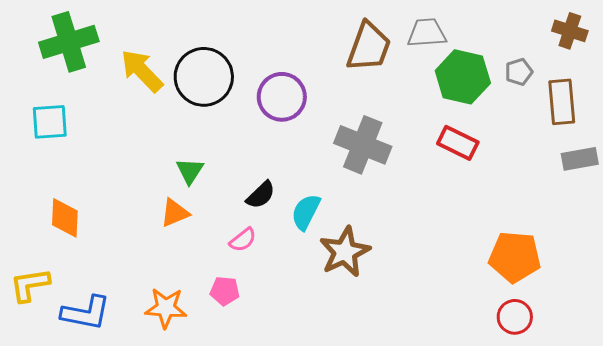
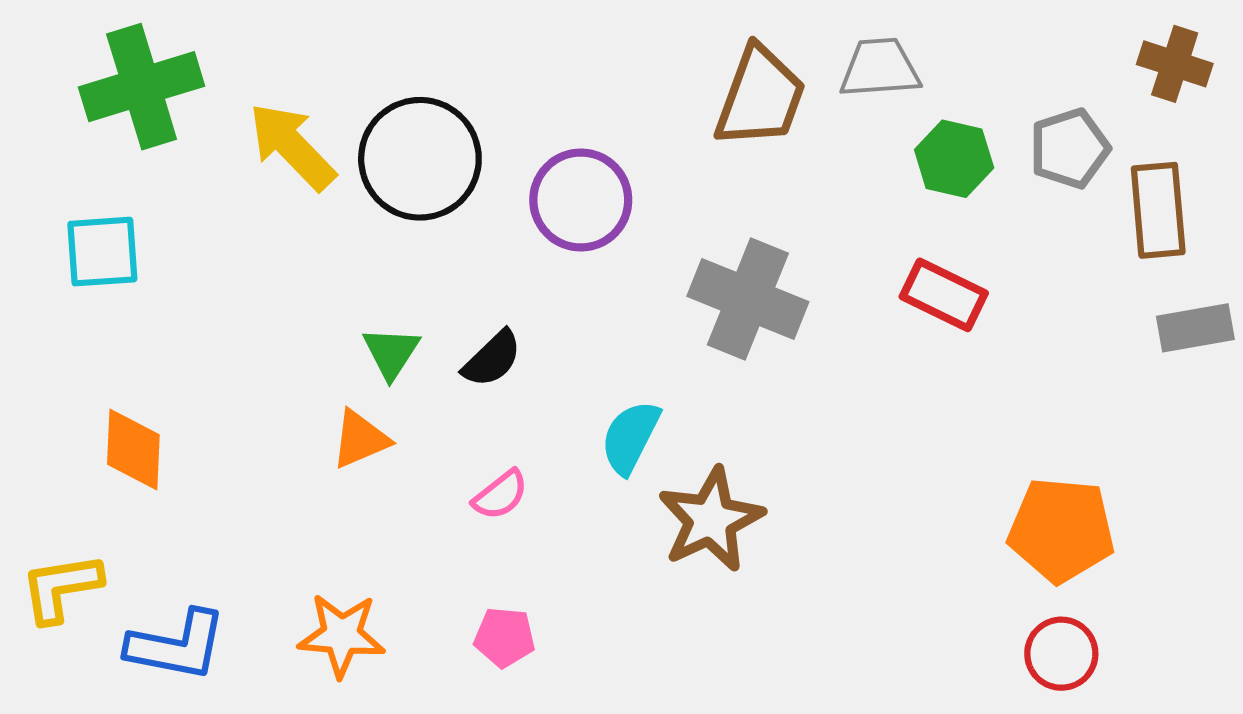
gray pentagon: (519, 72) -> (1070, 148), size x1.4
green hexagon: (463, 77) -> (954, 159), size x0.7
black semicircle: (261, 195) -> (492, 359), moved
pink pentagon: (225, 291) -> (505, 637), moved

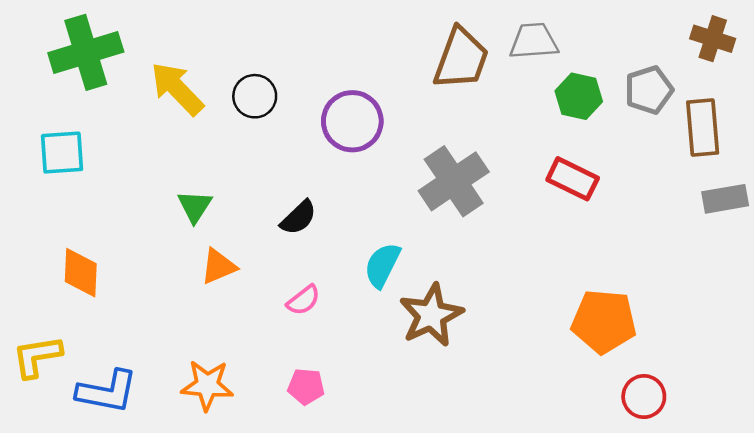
black circle: (420, 159) -> (255, 96), size x0.6
gray cross: (748, 299) -> (454, 181), turned 34
green triangle: (391, 353) -> (195, 206), moved
orange pentagon: (1061, 530) -> (604, 321), moved

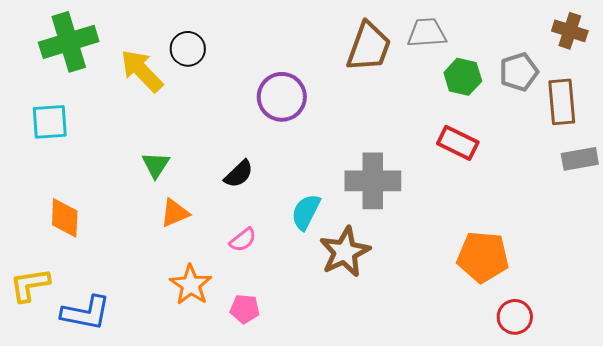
black circle: (255, 96) -> (188, 49), moved
gray cross: (454, 181) -> (373, 181), moved, turned 34
orange star: (207, 385) -> (191, 285), moved, turned 30

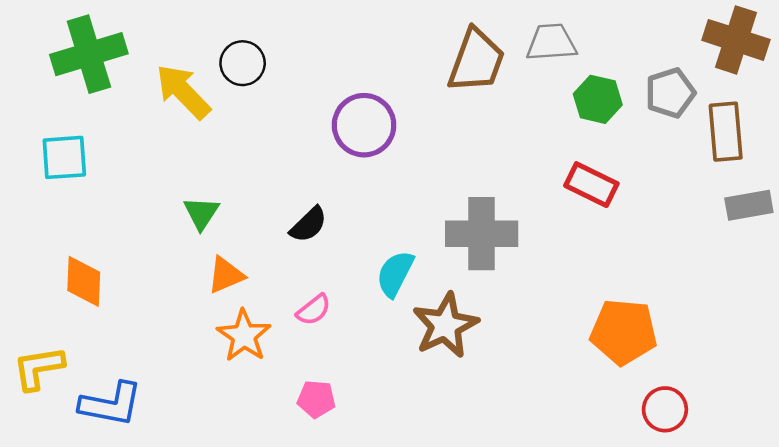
brown cross: (570, 31) -> (736, 40), size x1.4
orange star: (191, 285) -> (244, 336), moved

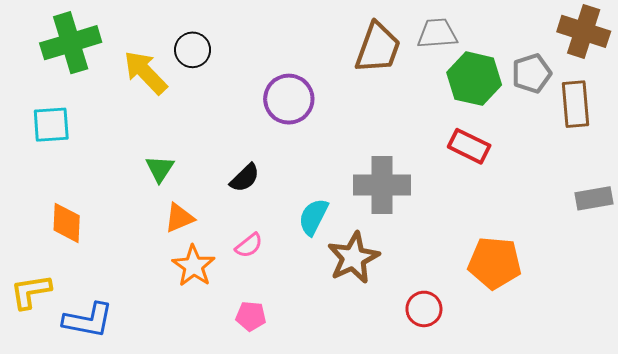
green hexagon: (598, 99) -> (474, 79), size x1.4
gray rectangle: (749, 205) -> (594, 198), moved
red circle: (665, 409) -> (424, 309), moved

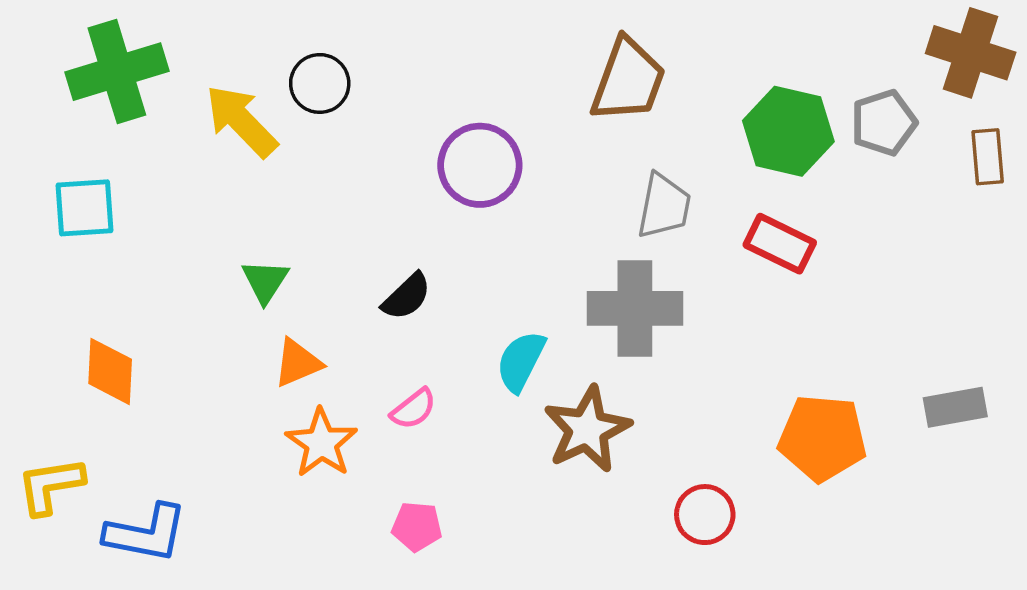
gray trapezoid: (437, 33) -> (664, 206), moved, turned 105
brown rectangle: (576, 104) -> (988, 157), moved, size x0.7
gray rectangle: (594, 198) -> (955, 407), moved

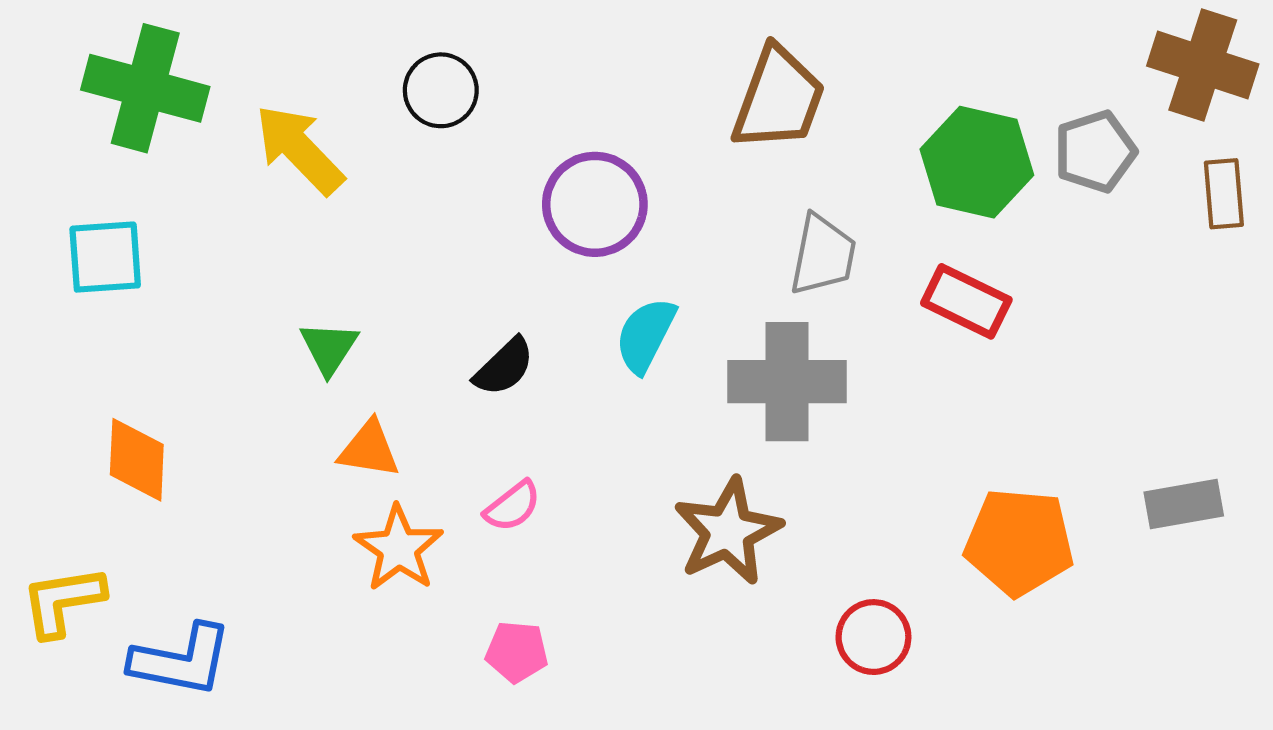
green cross: (117, 72) -> (145, 88), turned 32
black circle: (320, 83) -> (441, 90), moved
cyan semicircle: (521, 361) -> (646, 335), moved
orange triangle: (298, 363) -> (369, 449), turned 32

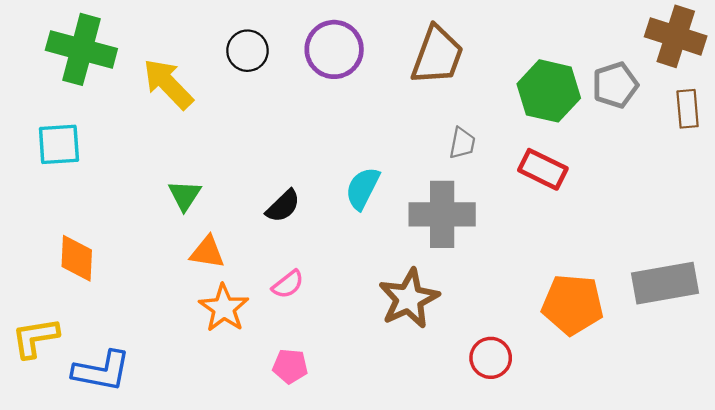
purple circle: (595, 204) -> (334, 49), moved
gray trapezoid: (823, 255) -> (462, 143), size x0.7
gray rectangle: (1184, 504) -> (665, 283), size x1.5

